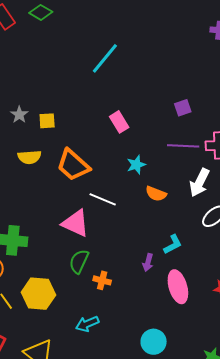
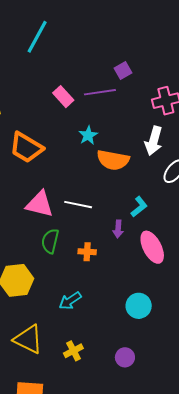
purple line: (183, 146) -> (100, 92), moved
orange semicircle: (156, 194) -> (113, 160), size x1.5
white line: (103, 199) -> (78, 205), moved
orange cross: (102, 280) -> (87, 252), moved

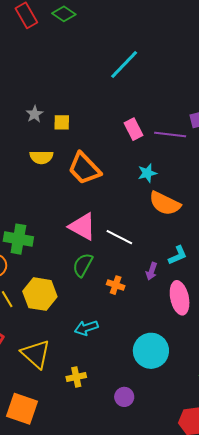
cyan circle: (139, 306) -> (151, 351), size x1.4

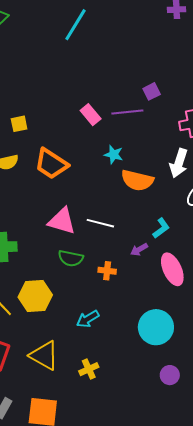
cyan line: (124, 64) -> (76, 25), moved
cyan star: (147, 173) -> (114, 155), turned -30
green semicircle: (83, 265) -> (71, 258), turned -95
purple arrow: (152, 271) -> (139, 249), turned 54
purple circle: (124, 397) -> (170, 375), moved

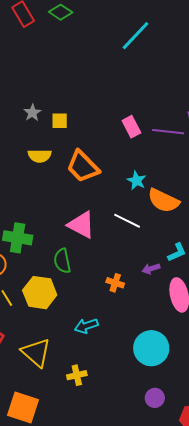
cyan star: (114, 155) -> (137, 181), moved
white line: (100, 223) -> (127, 221), moved
green semicircle: (71, 258) -> (62, 261), moved, turned 55

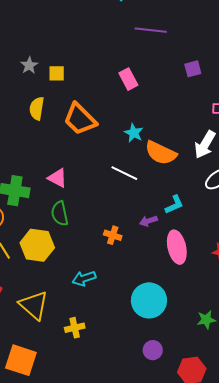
purple line: (168, 132) -> (151, 30), moved
yellow semicircle: (40, 156) -> (37, 108), turned 100
pink triangle: (81, 225) -> (57, 178), moved, size x0.7

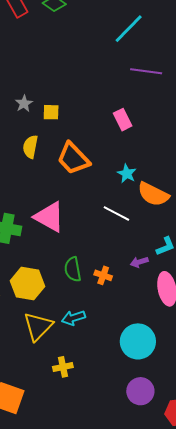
pink triangle: (57, 178) -> (49, 217), size x1.6
green semicircle: (60, 213) -> (73, 269), moved
yellow triangle: (34, 305) -> (38, 326), moved, turned 32
purple circle: (153, 350) -> (140, 391), size x1.4

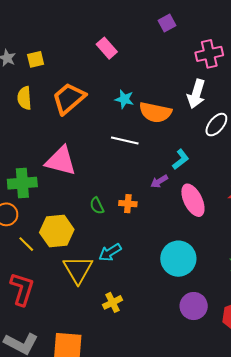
orange trapezoid: (73, 158) -> (69, 98), turned 108
green semicircle: (73, 269) -> (97, 206), size x0.7

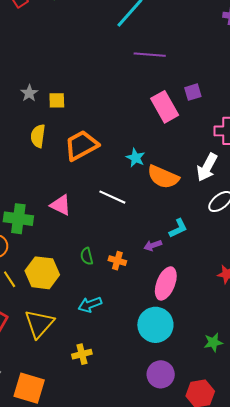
pink rectangle: (107, 48) -> (165, 107), moved, size x1.4
white line: (125, 140) -> (112, 197), moved
pink triangle: (61, 161) -> (61, 205), size x0.7
pink ellipse: (193, 200) -> (166, 283), moved, turned 36
yellow triangle: (78, 270) -> (39, 324), moved

